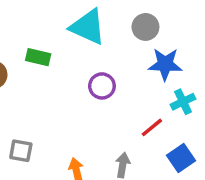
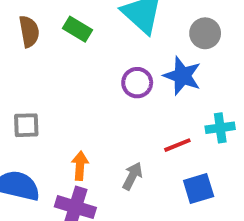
blue star: (165, 64) -> (182, 76), moved
gray square: (21, 151) -> (26, 125), turned -30

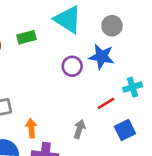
green rectangle: (78, 29) -> (26, 37), turned -36
orange arrow: (80, 166) -> (31, 128), moved

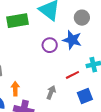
green rectangle: (26, 37) -> (17, 21), size x1.5

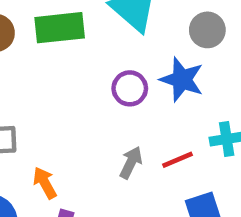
orange arrow: (15, 89) -> (45, 183), turned -32
gray arrow: (51, 92) -> (131, 163), moved

